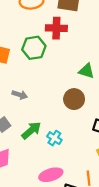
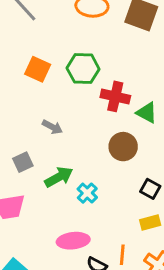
red cross: (56, 28) -> (115, 96), moved

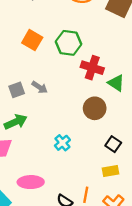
gray square: (23, 162) -> (17, 90), moved
green arrow: (59, 177) -> (16, 122), moved
pink ellipse: (73, 241) -> (31, 182), moved

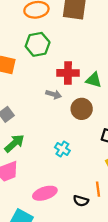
green hexagon: (69, 43) -> (38, 44), moved
gray arrow: (40, 87) -> (54, 94), moved

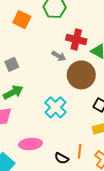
brown circle: (82, 109) -> (81, 75), size x1.4
cyan cross: (62, 149) -> (56, 107), size x1.5

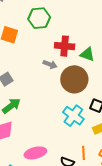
cyan cross: (56, 107) -> (73, 116), moved

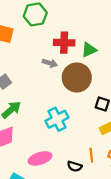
green triangle: (87, 54) -> (89, 50), turned -42
cyan cross: (73, 116) -> (57, 119), moved, turned 30

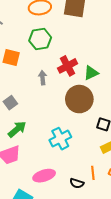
red cross: (64, 43) -> (68, 66), turned -30
gray arrow: (50, 63) -> (43, 78), moved, turned -112

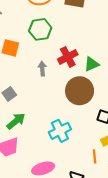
orange line: (93, 173) -> (95, 156), moved

